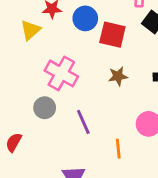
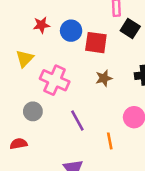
yellow triangle: (30, 30) -> (25, 59), moved
gray circle: (45, 108) -> (33, 111), moved
red semicircle: (14, 142) -> (19, 144), turned 56

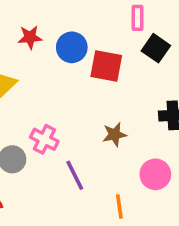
brown star: (104, 78) -> (115, 135), moved
pink cross: (55, 80) -> (44, 139), moved, size x0.7

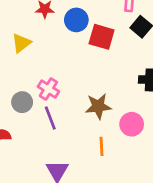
brown star: (115, 135) -> (98, 106), moved, size x1.4
purple line: (75, 175) -> (50, 118), moved

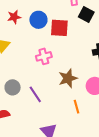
pink cross: (48, 89) -> (44, 56), moved, turned -35

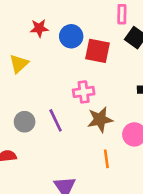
pink cross: (44, 56) -> (84, 92), moved
purple line: (35, 94) -> (56, 120), moved

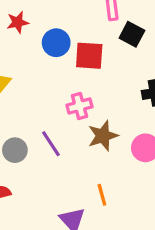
red star: (39, 28) -> (18, 22), moved
orange line: (106, 159) -> (102, 195), moved

